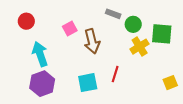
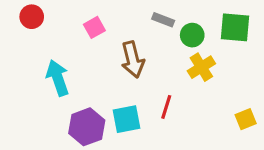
red circle: (26, 21) -> (32, 17), moved
pink square: (70, 29) -> (94, 27), moved
green square: (162, 34) -> (235, 27), moved
purple hexagon: (42, 84) -> (87, 127), moved

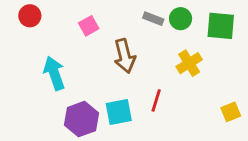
green circle: (192, 35) -> (181, 19), moved

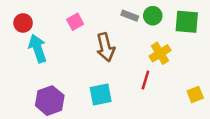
red circle: (30, 16) -> (23, 23), moved
cyan arrow: (54, 73) -> (38, 48), moved
red line: (156, 100) -> (145, 80), moved
purple hexagon: (82, 119) -> (50, 101), moved

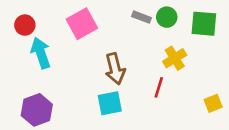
pink square: (75, 22) -> (82, 24), size x1.6
brown arrow: (105, 47) -> (115, 69), moved
purple hexagon: (50, 101) -> (37, 110), moved

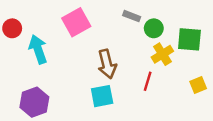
green circle: (167, 17) -> (154, 28), moved
green square: (204, 24) -> (189, 39), moved
red circle: (25, 25) -> (12, 28), moved
yellow square: (213, 103) -> (198, 85), moved

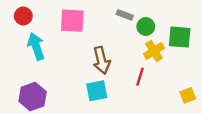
pink square: (76, 22) -> (72, 21), turned 32
red circle: (12, 28) -> (23, 16), moved
yellow square: (198, 85) -> (188, 95), moved

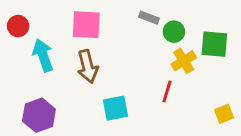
red circle: (23, 16) -> (18, 26), moved
brown arrow: (101, 60) -> (88, 66), moved

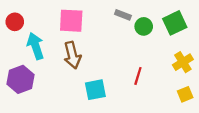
green square: (214, 44) -> (175, 23), moved, turned -30
yellow cross: (184, 61) -> (183, 62), moved
purple hexagon: (39, 115) -> (21, 79), moved

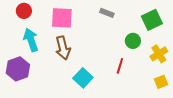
red circle: (15, 22) -> (24, 11), moved
green circle: (144, 26) -> (133, 41), moved
cyan square: (95, 90) -> (83, 78), turned -36

